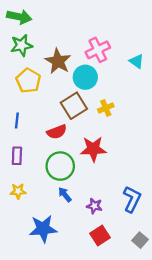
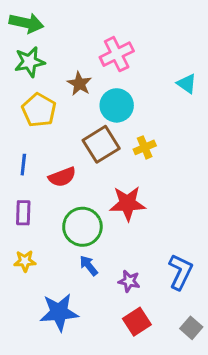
pink cross: (98, 50) -> (117, 54), moved
brown star: (58, 61) -> (79, 84), size x0.7
red semicircle: (57, 132) -> (62, 177), moved

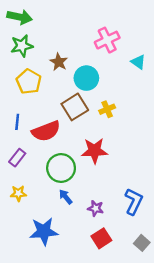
pink cross: (117, 54) -> (107, 40), moved
red semicircle: (62, 177) -> (46, 131), size x1.4
purple rectangle: (23, 213) -> (17, 158), turned 36

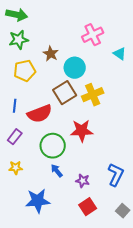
yellow pentagon: (29, 82) -> (25, 71), turned 30
yellow cross: (107, 109) -> (93, 95), size x1.5

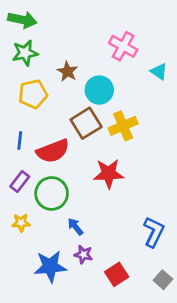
pink cross: (93, 35) -> (123, 46), turned -35
green circle: (53, 146) -> (52, 193), moved
purple star: (83, 181) -> (83, 254), moved

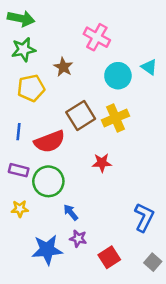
pink cross: (123, 46) -> (97, 37), moved
cyan circle: (99, 90) -> (118, 76), moved
red star: (109, 174) -> (102, 163), size x0.7
purple rectangle: (20, 182) -> (19, 170), turned 66

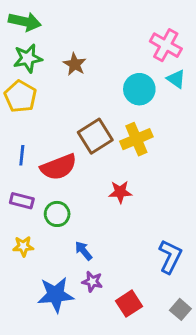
pink cross: (97, 37) -> (166, 45), moved
brown star: (63, 67) -> (75, 64), moved
yellow pentagon: (31, 88) -> (20, 97), moved, turned -30
green circle: (48, 181) -> (57, 214), size x0.7

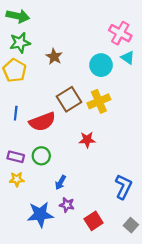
brown star: (75, 64) -> (54, 57), moved
purple rectangle: (22, 201) -> (16, 157), moved
blue arrow: (84, 251) -> (60, 182), turned -112

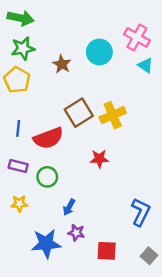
cyan circle: (101, 65) -> (99, 52), moved
purple rectangle: (16, 157) -> (18, 166), moved
red square: (94, 221) -> (107, 251), turned 36

